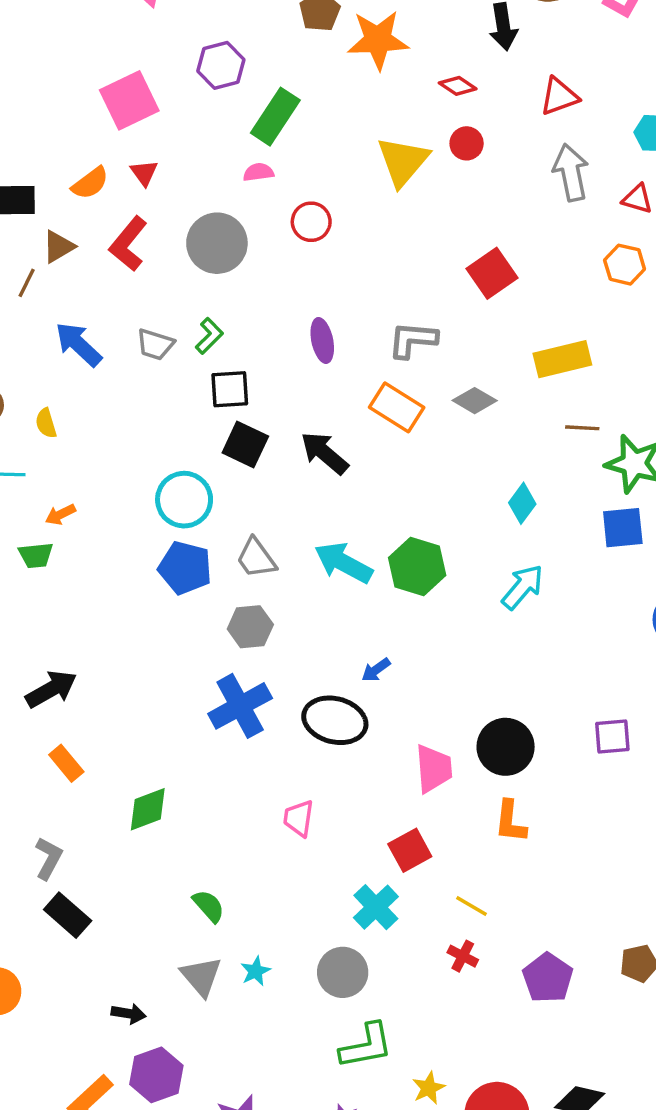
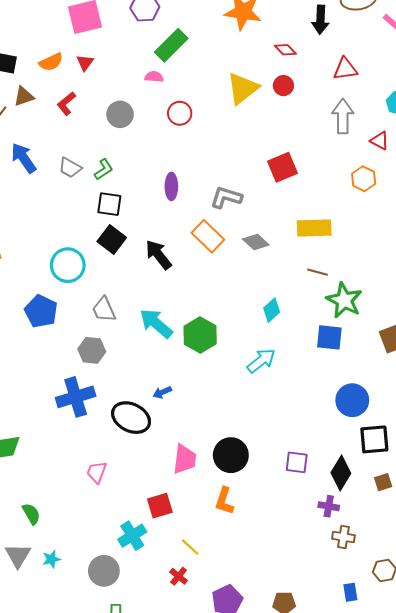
gray circle: (217, 243) -> (120, 114), size x0.7
red L-shape: (128, 244) -> (66, 104), size x0.7
blue pentagon: (185, 568) -> (41, 311), moved

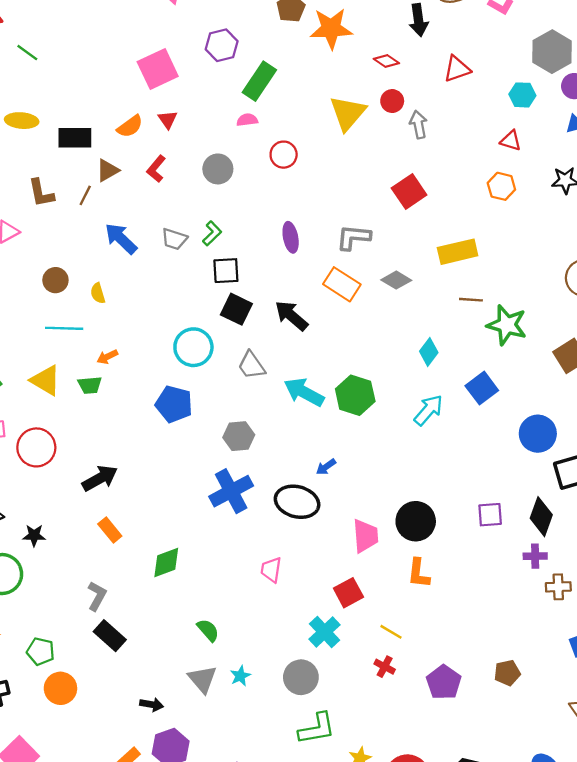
gray arrow: (343, 116) -> (418, 124), moved, size x0.7
gray trapezoid: (104, 310) -> (251, 365), moved
blue square: (329, 337) -> (482, 388), moved, turned -32

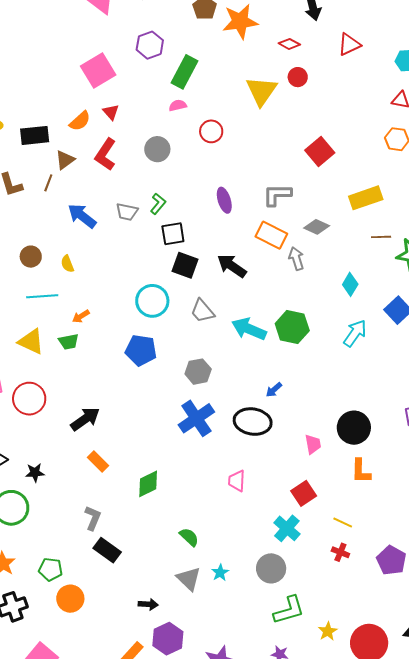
gray arrow: (418, 124) -> (296, 259), moved
red L-shape: (156, 169) -> (106, 154), size x1.4
pink trapezoid: (365, 536) -> (313, 444), size x0.7

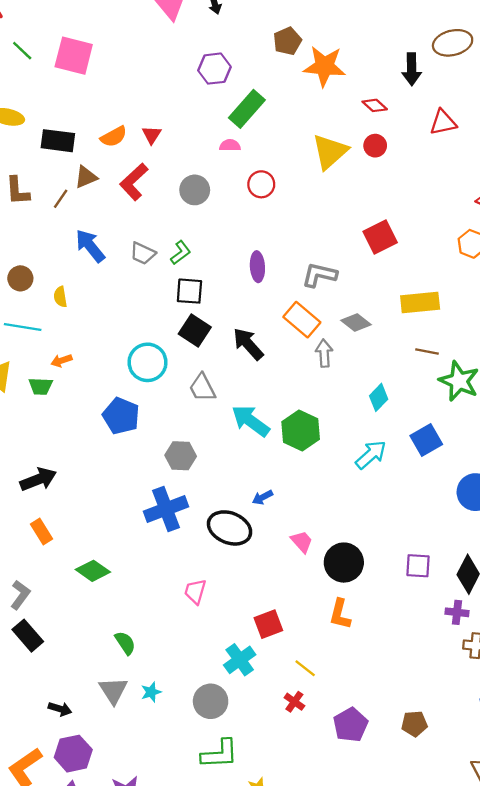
pink square: (98, 71) -> (74, 56), moved, turned 32
pink trapezoid: (313, 444) -> (302, 542), moved, turned -45
green diamond: (148, 484) -> (93, 571), turned 48

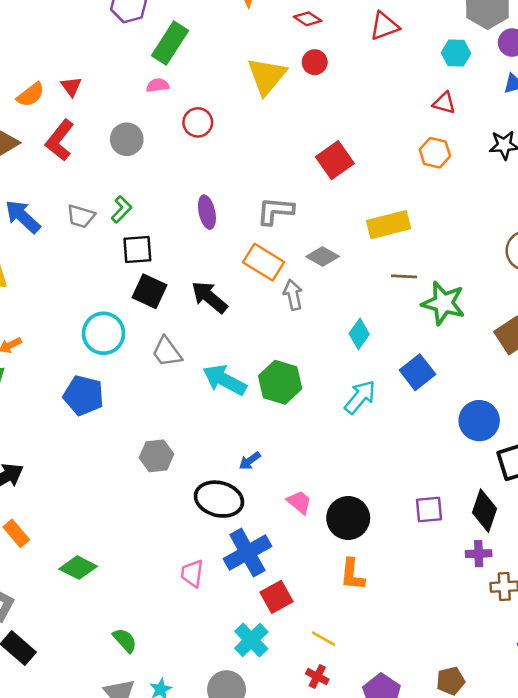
gray hexagon: (181, 456) -> (156, 456), moved
blue cross: (166, 509) -> (247, 553), moved

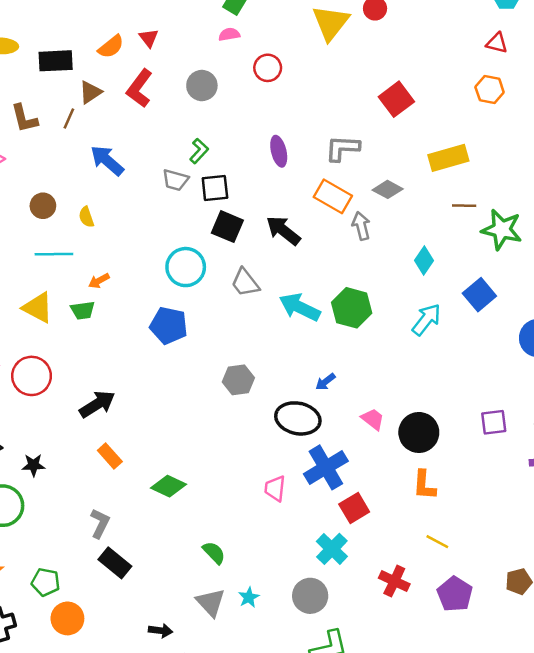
gray trapezoid: (81, 216) -> (175, 180), moved
yellow line: (323, 639) -> (437, 542), moved
red cross: (317, 676) -> (394, 581), size x1.4

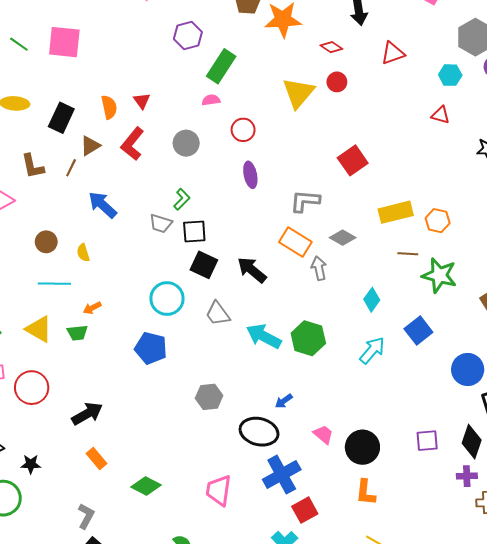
orange semicircle: (111, 47) -> (109, 107), turned -65
black rectangle: (56, 61) -> (61, 118), turned -64
orange hexagon: (490, 90) -> (438, 221), moved
purple ellipse: (279, 151) -> (250, 175), moved
pink trapezoid: (275, 488) -> (219, 490), moved, size x1.4

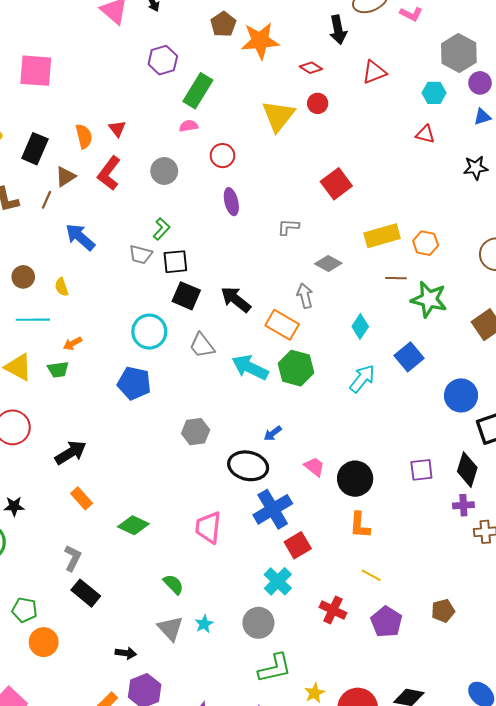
gray L-shape: (305, 201) -> (288, 227), size x0.7
orange rectangle: (295, 242) -> (282, 325), moved

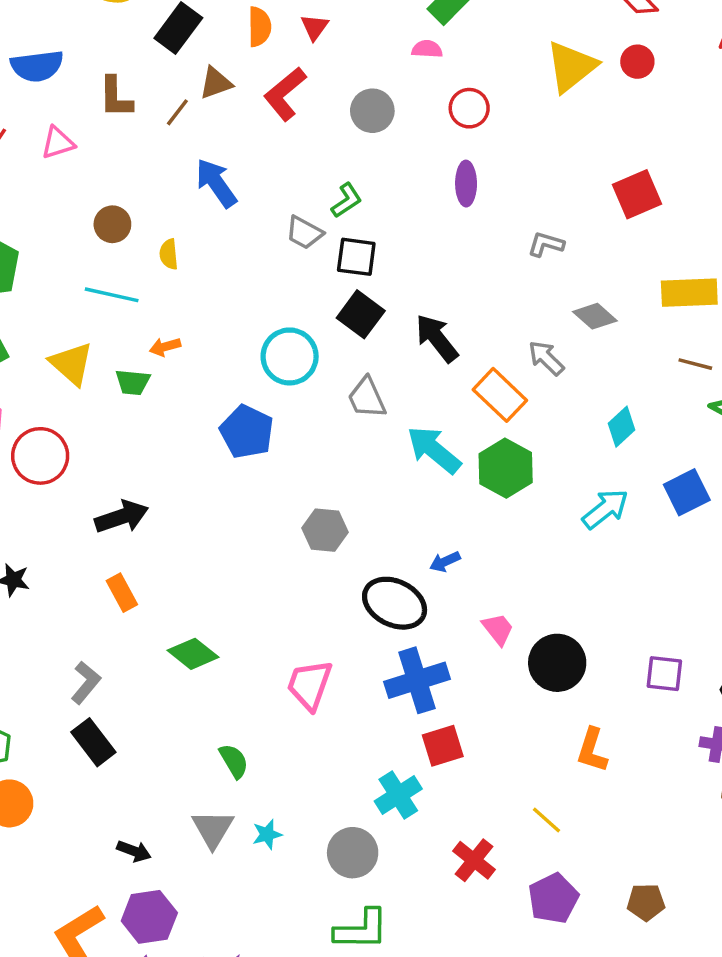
gray arrow: (305, 296) -> (546, 358), turned -45
orange L-shape: (360, 525) -> (592, 750), moved

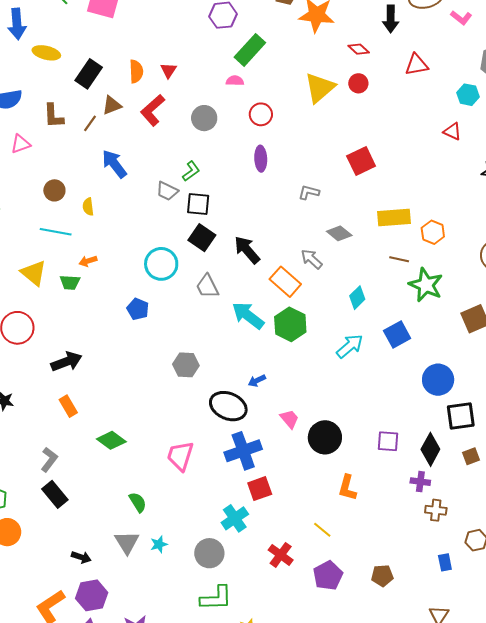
blue pentagon: (247, 432) -> (138, 309), size x0.7

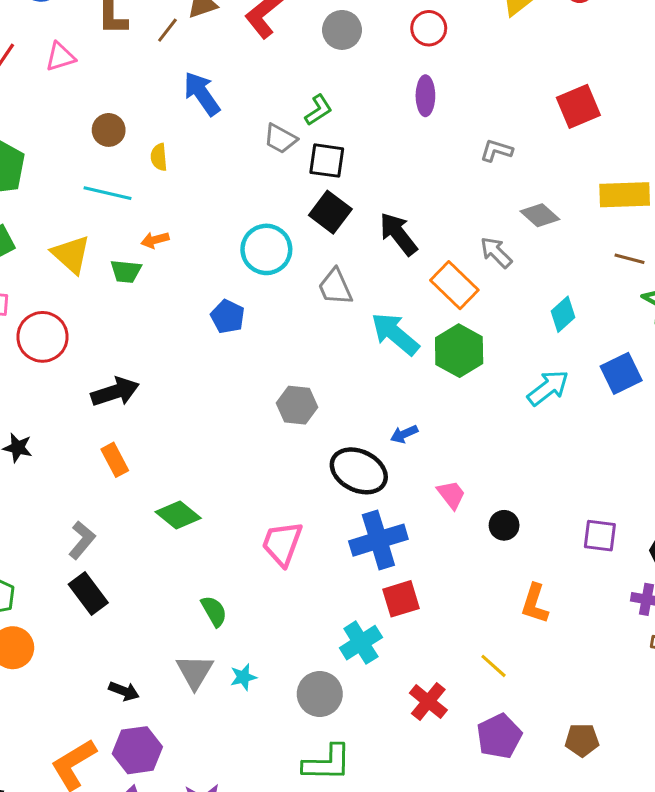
black circle: (325, 437) -> (504, 525), size x0.6

